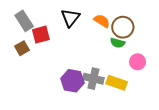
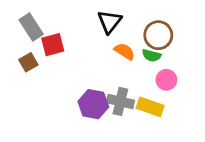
black triangle: (70, 18) -> (110, 22), moved
orange semicircle: (102, 21) -> (124, 51), moved
pink circle: (138, 62) -> (166, 80), moved

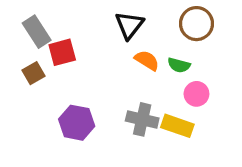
brown circle: (158, 35) -> (196, 24), moved
purple hexagon: (93, 104) -> (77, 123), moved

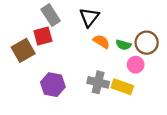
brown circle: (196, 24) -> (147, 43), moved
gray rectangle: (37, 32) -> (51, 15), moved
brown square: (33, 73) -> (23, 50), size x1.5

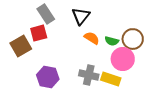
pink circle: (136, 65) -> (123, 59), size x1.5

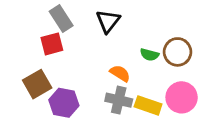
orange semicircle: (92, 38) -> (120, 73), moved
brown square: (21, 46) -> (37, 84), moved
pink circle: (123, 59) -> (182, 97), moved

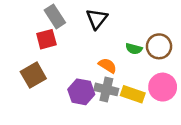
purple hexagon: (64, 103) -> (81, 92), moved

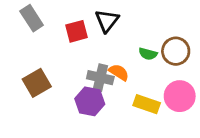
gray rectangle: (55, 16) -> (32, 18), moved
red square: (46, 39) -> (76, 31), moved
gray cross: (106, 89) -> (100, 78), moved

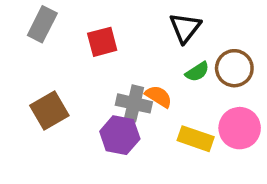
gray rectangle: (32, 18) -> (42, 24), turned 60
black triangle: (107, 21) -> (185, 28), moved
green semicircle: (148, 54) -> (197, 72), turned -48

